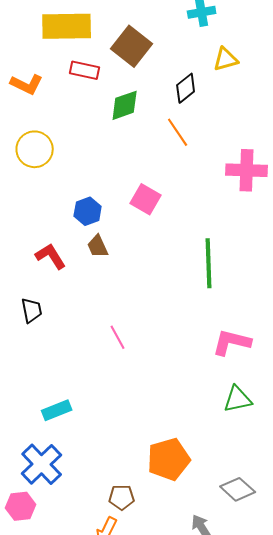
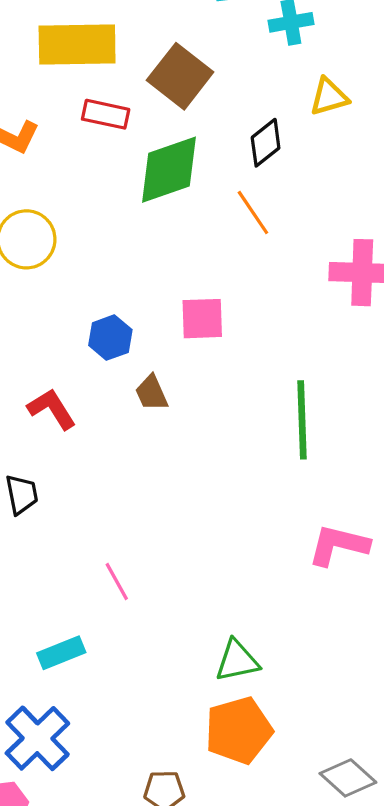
green diamond: (125, 105) -> (169, 170), size x1.4
pink square: (146, 199) -> (202, 319), turned -32
brown trapezoid: (98, 246) -> (152, 393), moved
pink line: (118, 337) -> (117, 582), moved
green triangle: (238, 399) -> (237, 661), moved

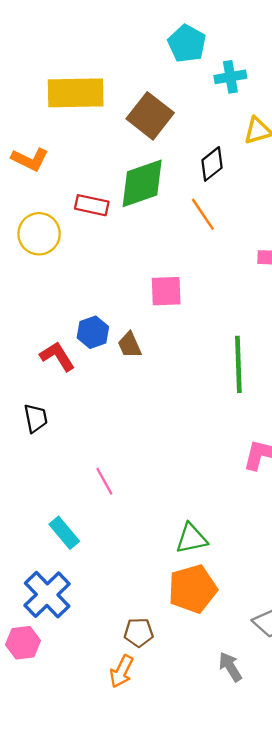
red rectangle: (106, 114) -> (92, 205), moved
blue hexagon: (110, 338) -> (93, 332), moved
cyan rectangle: (61, 653) -> (64, 533), turned 72

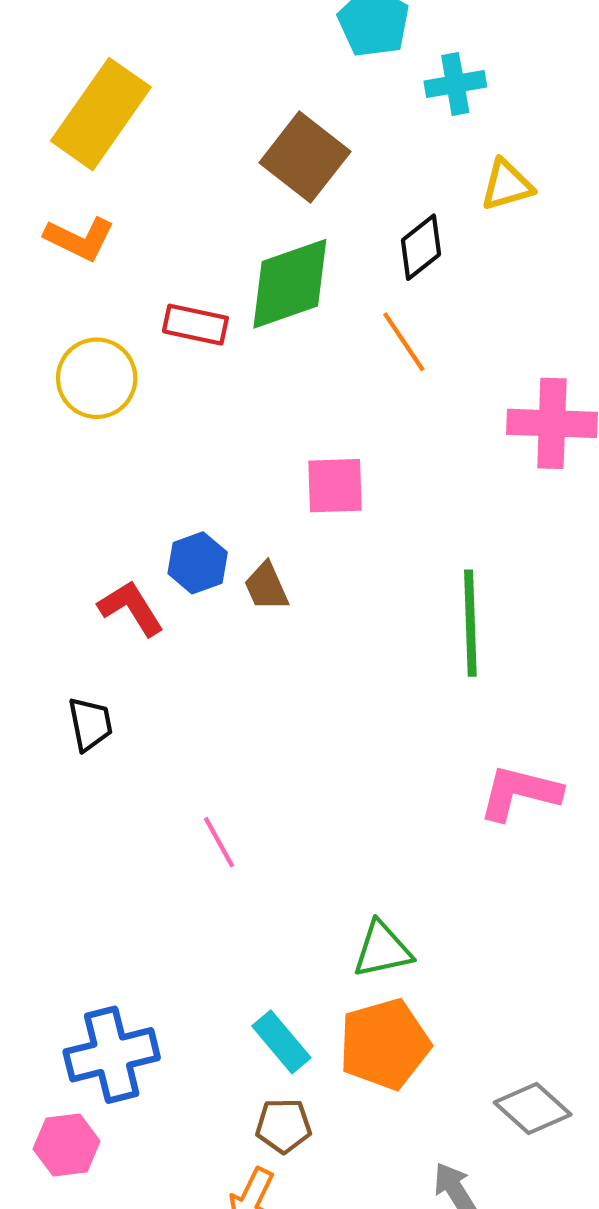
yellow rectangle: (76, 93) -> (101, 114), moved, turned -54
cyan rectangle: (64, 533) -> (281, 1042), moved
blue cross: (47, 595) -> (112, 1055), turned 30

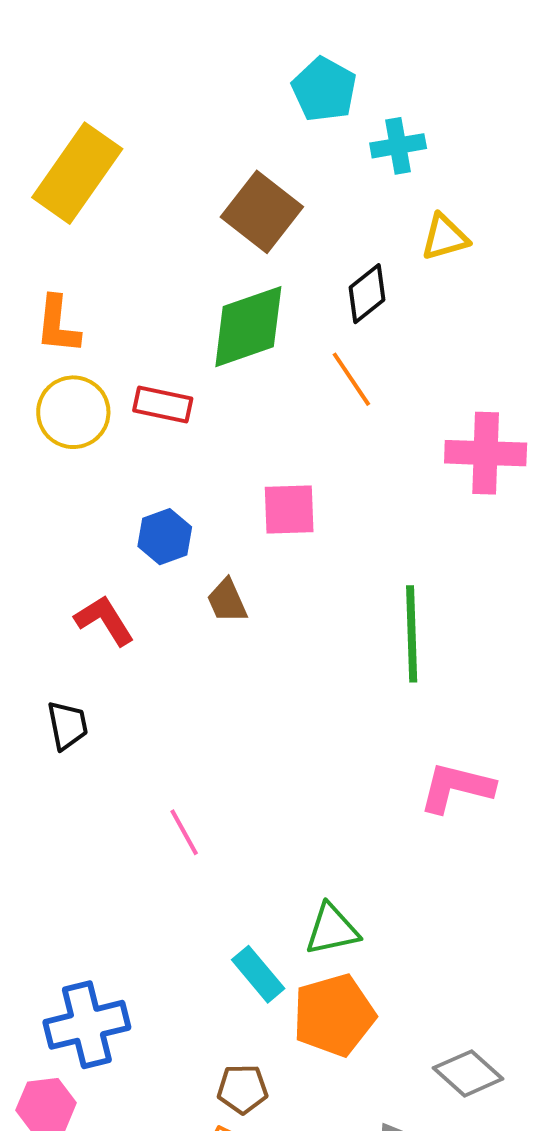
orange L-shape: (79, 239) -> (58, 325), moved, turned 70
red rectangle: (195, 325) -> (163, 404), moved
blue hexagon: (198, 563) -> (165, 537), moved
cyan rectangle: (281, 1042) -> (258, 974), moved

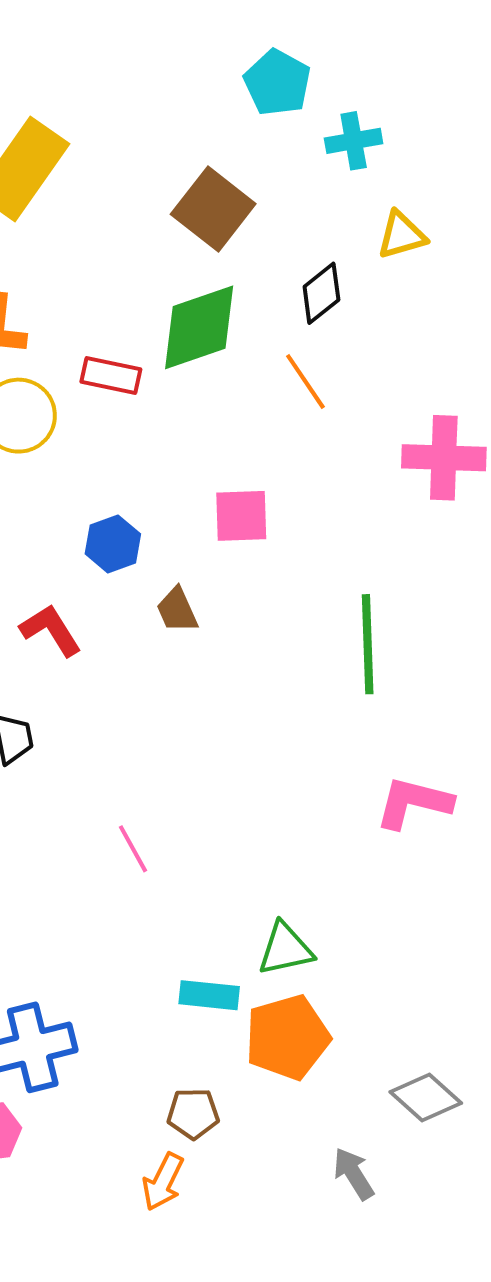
red rectangle: (163, 404) -> (111, 375), moved
cyan rectangle: (258, 974) -> (209, 995), turned -44

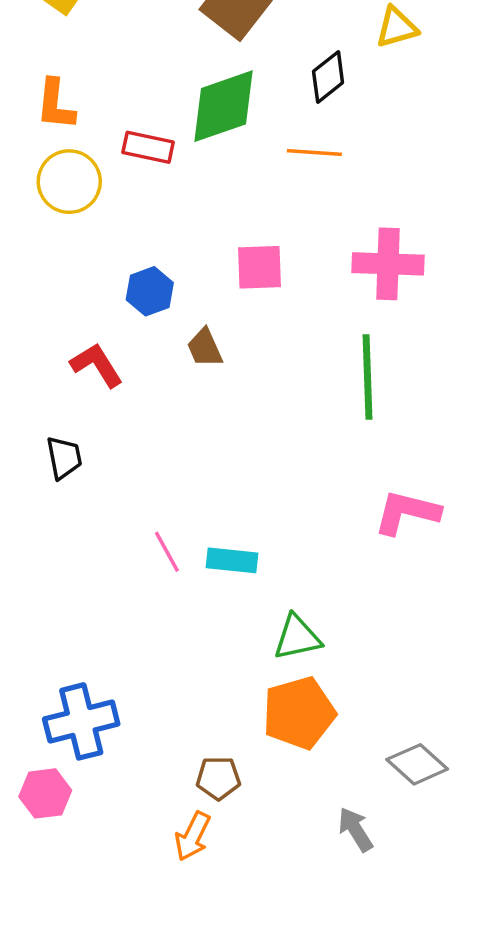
orange line: (305, 381) -> (314, 152), turned -52
pink cross: (444, 458) -> (388, 264), moved
cyan rectangle: (209, 995) -> (232, 560), moved

